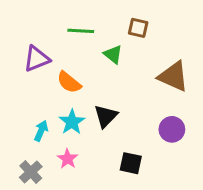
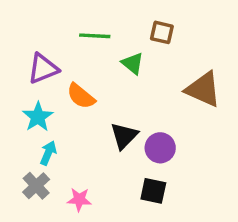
cyan star: (72, 122) -> (38, 117), moved
purple circle: (172, 129) -> (160, 148), moved
pink star: (68, 159) -> (79, 199), moved, turned -30
gray cross: (31, 172) -> (36, 186), moved

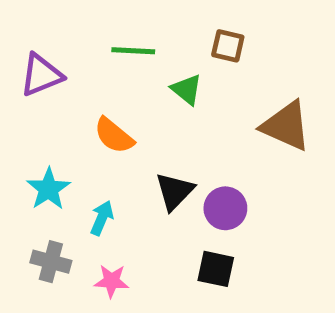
purple triangle: (43, 69) -> (41, 75), moved
cyan star: (38, 117) -> (48, 189), moved
cyan arrow: (48, 153) -> (102, 218), moved
gray cross: (36, 186) -> (51, 262), turned -32

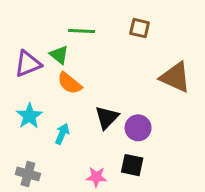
purple triangle: (41, 75) -> (28, 64), moved
green triangle: (187, 90) -> (59, 55), moved
gray cross: (51, 262) -> (28, 174), moved
pink star: (111, 281) -> (96, 177), moved

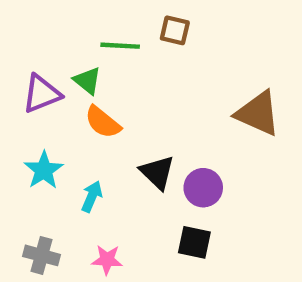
brown square: (140, 28) -> (175, 30), moved
black triangle: (107, 117) -> (157, 172), turned -30
pink star: (96, 177) -> (107, 260), moved

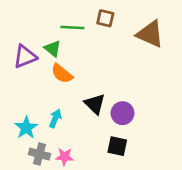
brown triangle: (258, 113) -> (150, 34), moved
cyan star: (44, 170) -> (26, 128), moved
gray cross: (42, 255) -> (39, 154), moved

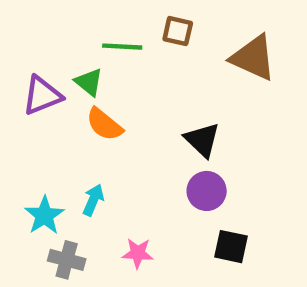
black triangle: (95, 104) -> (202, 140), moved
black square: (117, 146) -> (231, 247), moved
pink star: (64, 157) -> (138, 253), moved

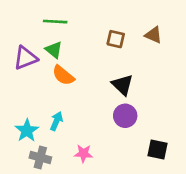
brown square: (178, 31) -> (116, 39), moved
green line: (122, 47) -> (55, 22), moved
brown triangle: (253, 58) -> (153, 35), size x0.6
black square: (231, 247) -> (157, 149), moved

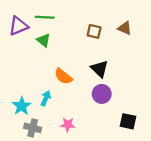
purple triangle: (26, 58) -> (18, 26), moved
orange semicircle: (63, 75) -> (63, 76), moved

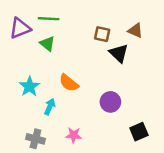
black triangle: (100, 69) -> (119, 53), moved
cyan star: (22, 106) -> (30, 86), moved
black square: (128, 121) -> (139, 132), turned -35

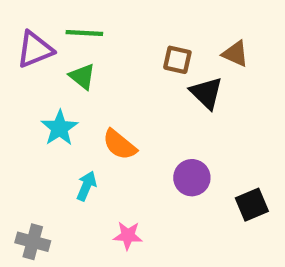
cyan star: (30, 86) -> (60, 128), moved
black square: (139, 132) -> (252, 205), moved
gray cross: (35, 139) -> (33, 242), moved

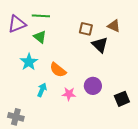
pink star: (128, 236) -> (69, 94), moved

